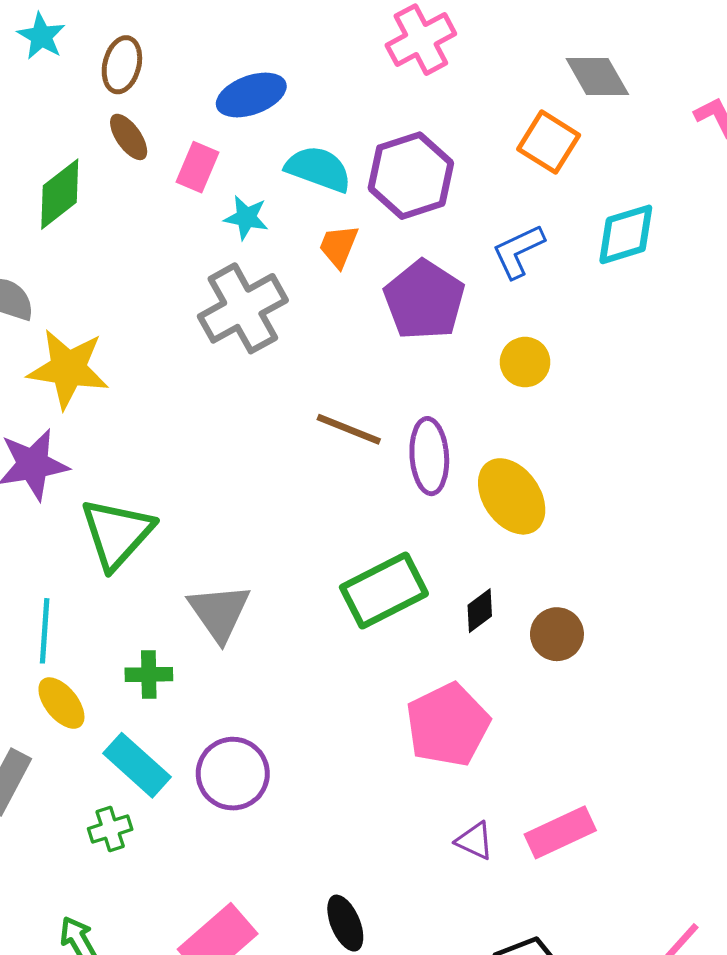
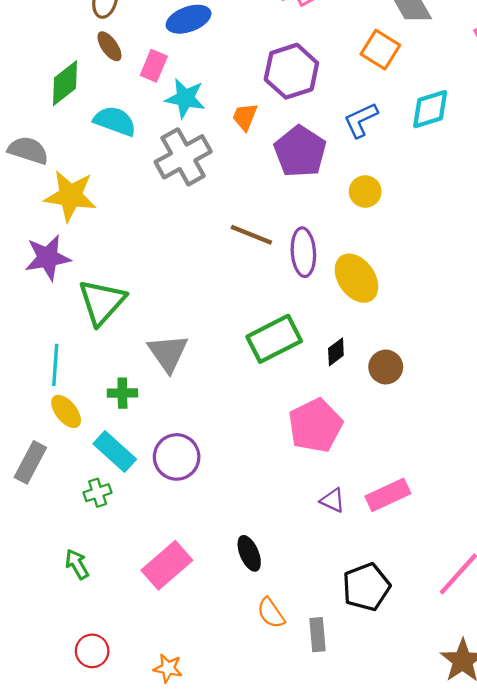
cyan semicircle: (318, 169) -> (115, 121), moved
cyan star: (246, 218) -> (185, 98), size x1.4

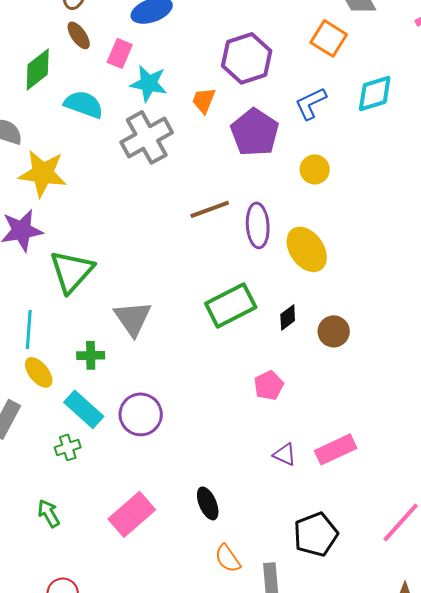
brown line: (251, 235) -> (210, 209), turned -42
pink pentagon: (315, 426) -> (269, 385), size x0.6

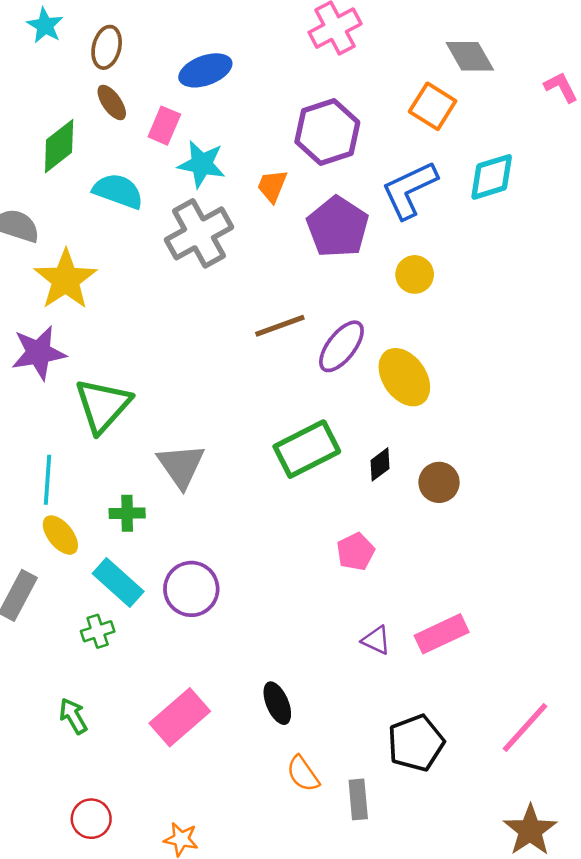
blue L-shape: (311, 103) -> (409, 190), size x1.4
yellow star: (43, 173) -> (66, 280), turned 30
purple ellipse: (258, 225) -> (341, 346), turned 42

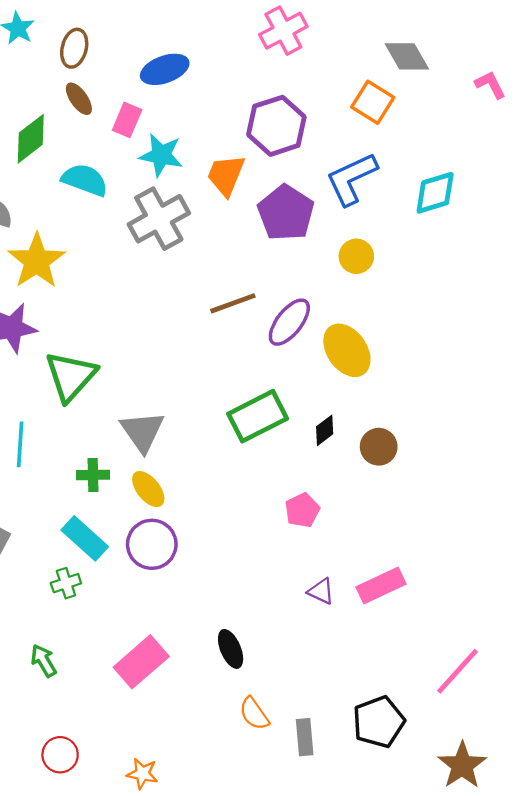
cyan diamond: (492, 177) -> (435, 193), moved
orange trapezoid: (272, 186) -> (226, 175), size x1.4
yellow ellipse: (60, 535) -> (148, 489), moved
black pentagon: (416, 743) -> (379, 722), moved

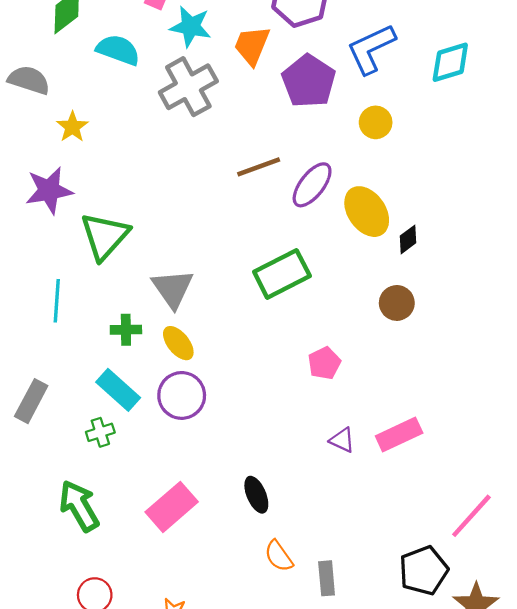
yellow star: (37, 261) -> (72, 127), size x0.6
black diamond: (325, 430) -> (408, 239), moved
green arrow: (44, 661) -> (79, 506), size x1.6
black pentagon: (379, 722) -> (424, 570), moved

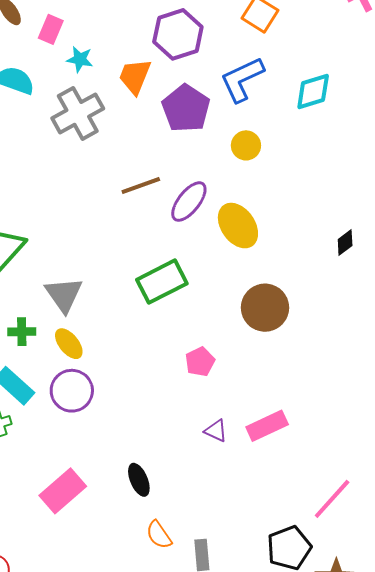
cyan star: (191, 27) -> (80, 59), size x0.7
black diamond: (408, 239) -> (345, 243), moved
brown circle: (397, 303) -> (265, 308), size x1.5

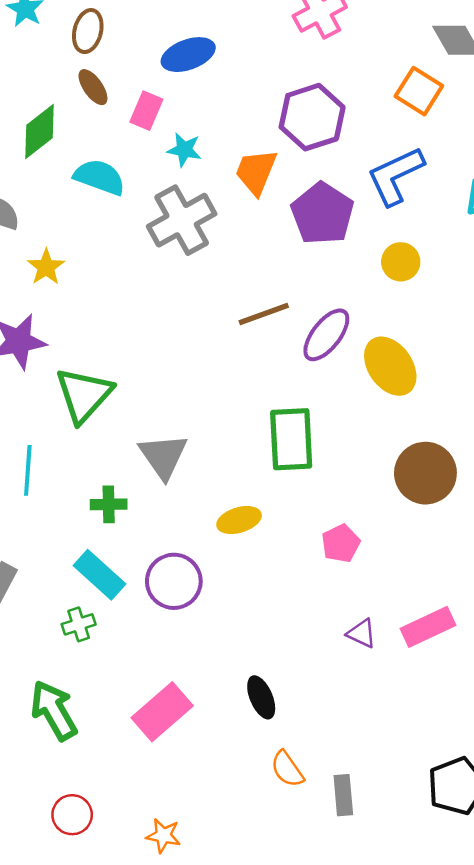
green rectangle: (162, 282) -> (291, 439), turned -66
yellow ellipse: (69, 344) -> (239, 520), moved, turned -68

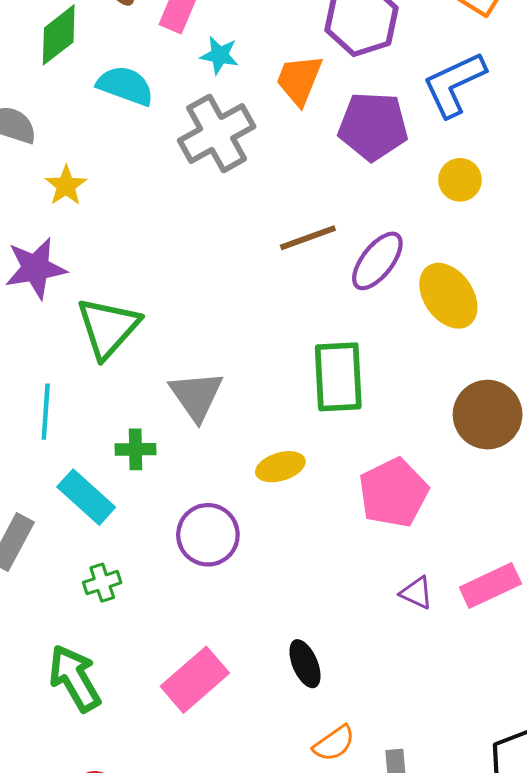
purple pentagon: (322, 214) -> (373, 126), turned -30
pink pentagon: (341, 543) -> (393, 493), size x1.6
cyan rectangle: (99, 575) -> (86, 497), moved
orange semicircle: (287, 769) -> (334, 743), turned -90

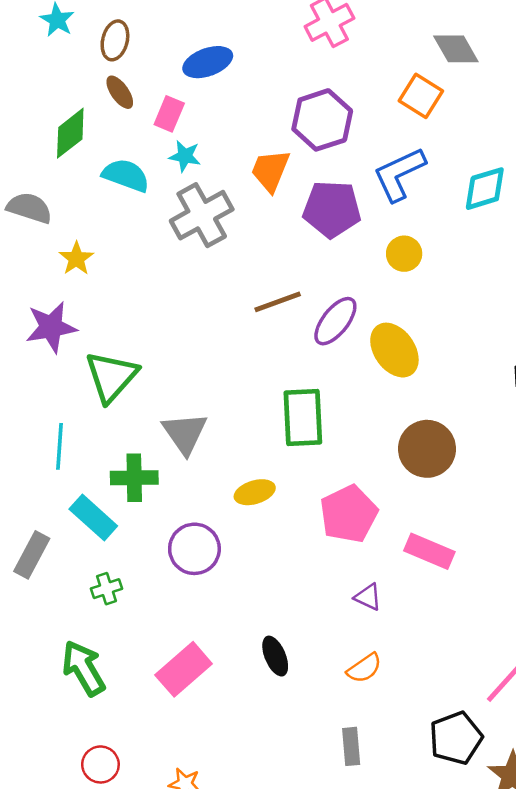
cyan star: (220, 55) -> (185, 156), moved
green cross: (135, 449) -> (134, 478), size x1.4
pink rectangle: (490, 585) -> (429, 551), moved, turned 48
orange semicircle: (334, 743) -> (364, 668), moved

